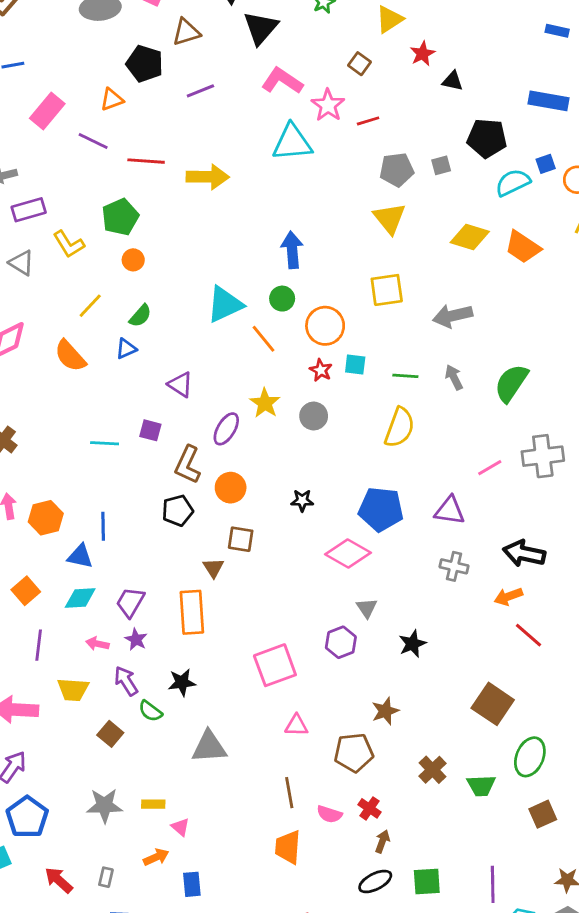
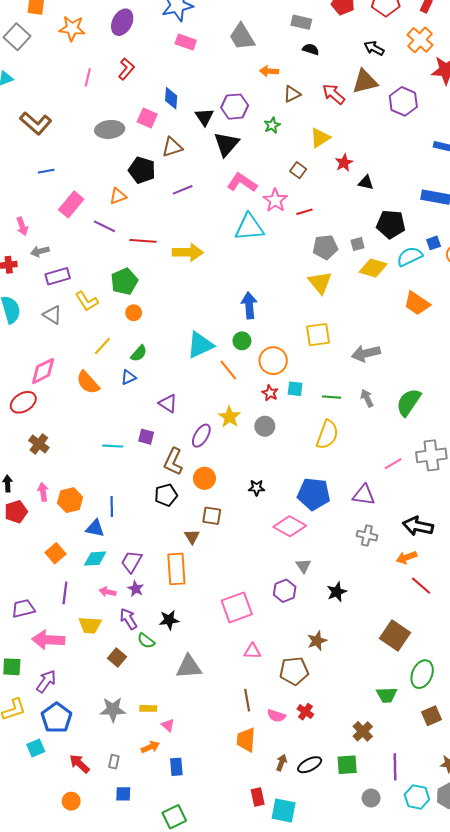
yellow diamond: (470, 237) -> (373, 268), moved
brown cross: (433, 770) -> (363, 731), moved
brown arrow: (382, 841) -> (282, 763), moved

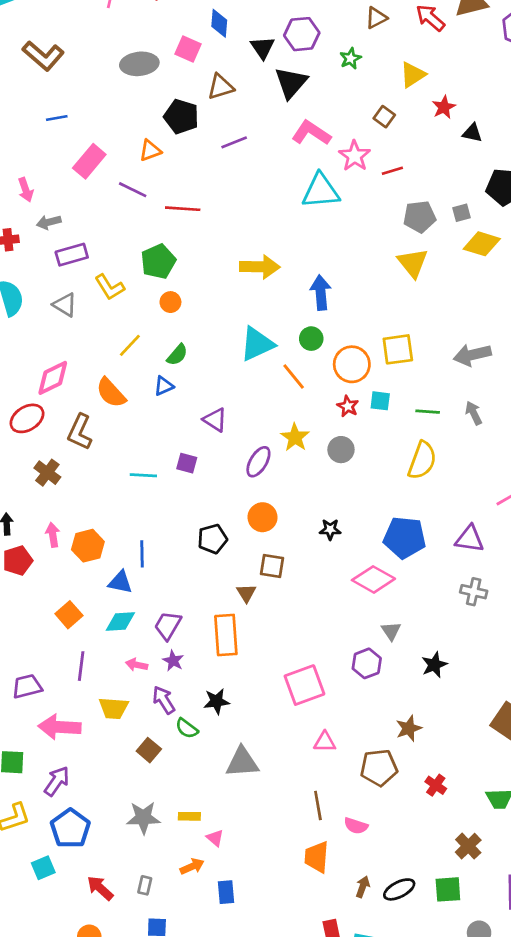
yellow arrow: (188, 252) -> (260, 267), moved
yellow square: (318, 335) -> (398, 349), moved
brown L-shape: (173, 462) -> (80, 432), moved
red cross: (305, 712) -> (436, 785), moved

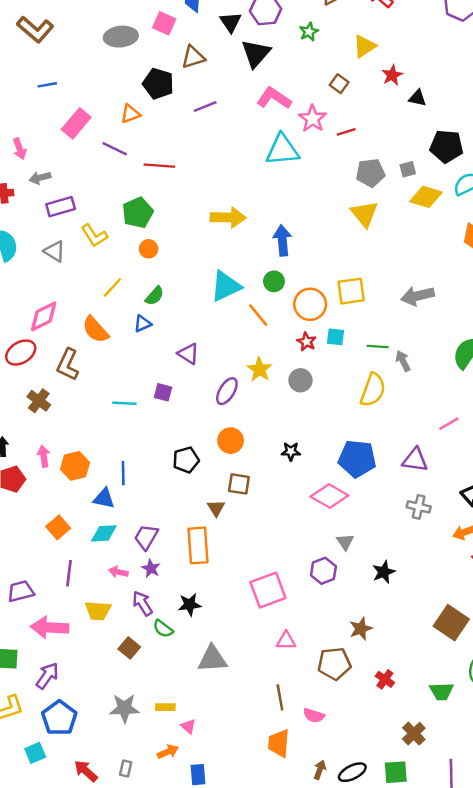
gray arrow: (474, 413) -> (403, 361), moved

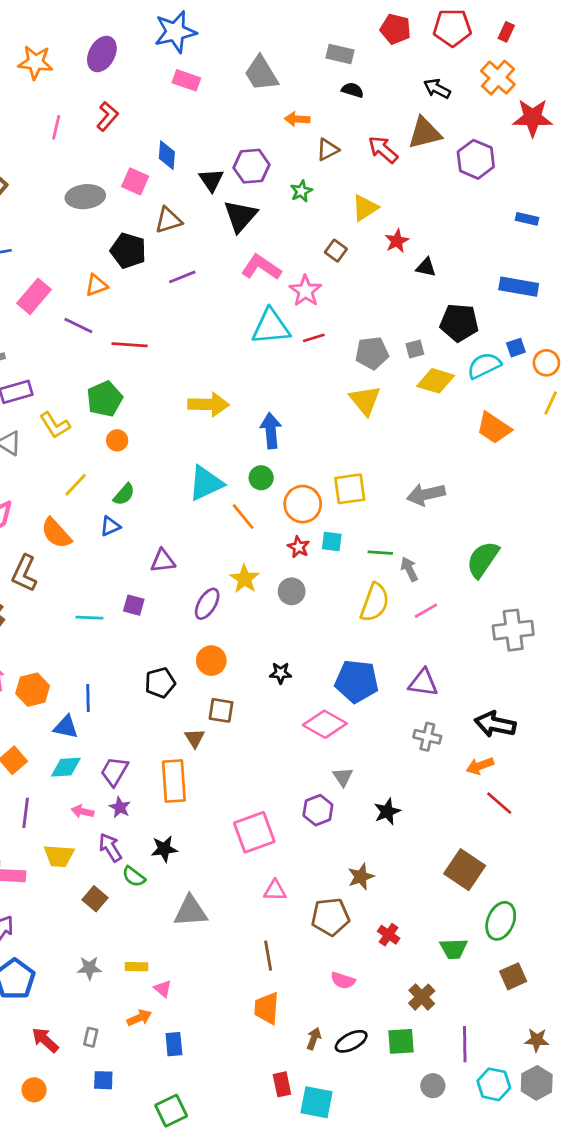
red line: (346, 132) -> (314, 338), moved
purple triangle: (188, 354) -> (163, 561), turned -40
pink line: (449, 424) -> (426, 611), moved
gray star: (124, 708) -> (89, 968), size x0.7
pink semicircle: (314, 716) -> (343, 980), moved

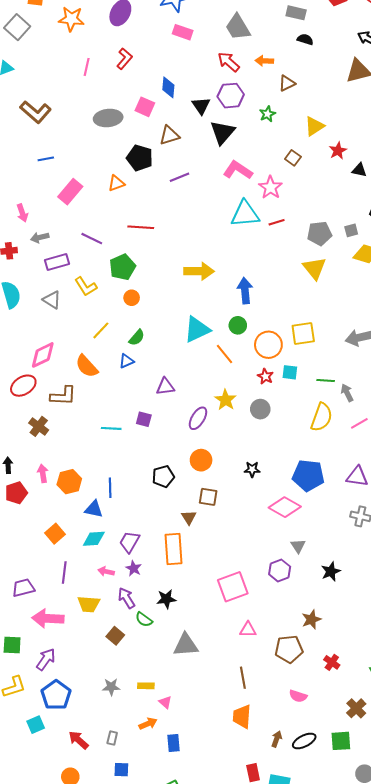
red arrow: (383, 150) -> (229, 62), moved
purple line: (78, 325) -> (92, 239), moved
brown L-shape: (24, 573) -> (63, 396), turned -112

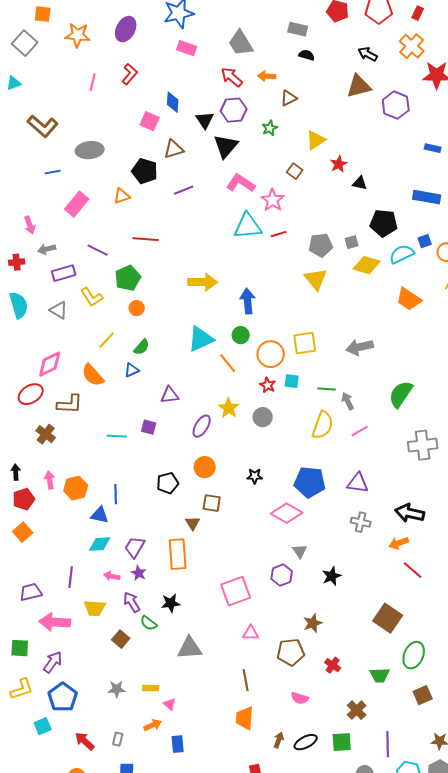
gray ellipse: (108, 118) -> (90, 150), moved
orange square: (55, 534) -> (23, 532), moved

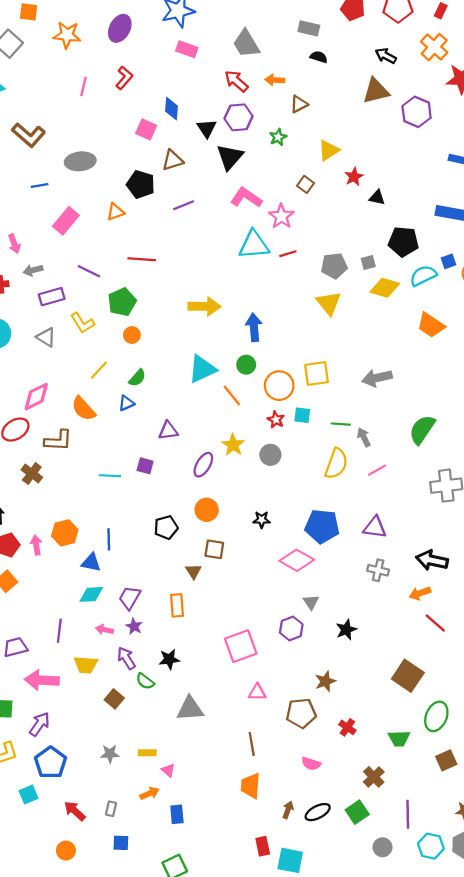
pink arrow: (50, 480) -> (36, 545), moved
orange rectangle: (178, 554) -> (177, 605), size x0.7
green square: (342, 742) -> (357, 812), turned -30

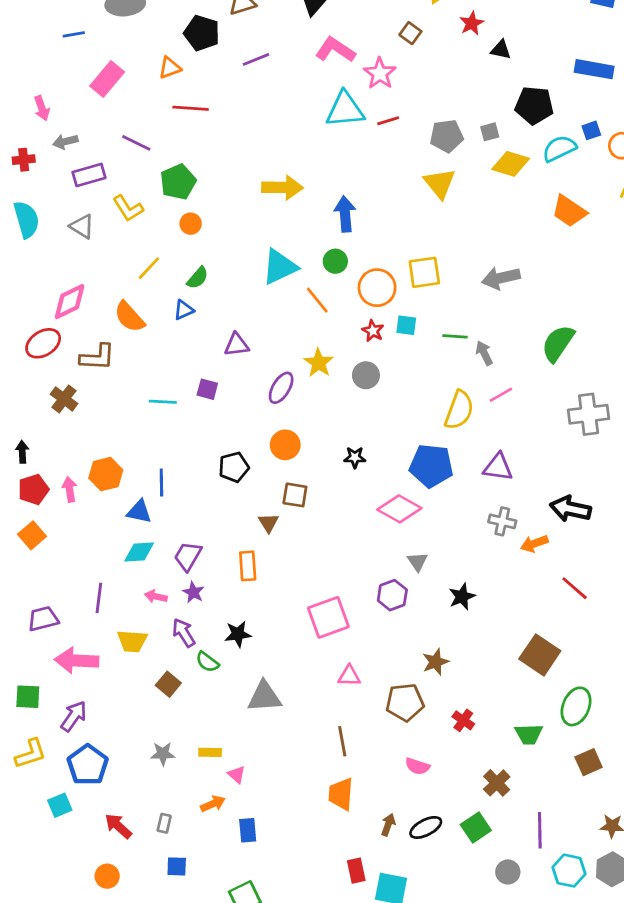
red line: (142, 259) -> (191, 108), moved
yellow semicircle: (336, 464) -> (459, 410), moved
orange arrow: (420, 593) -> (534, 544), moved

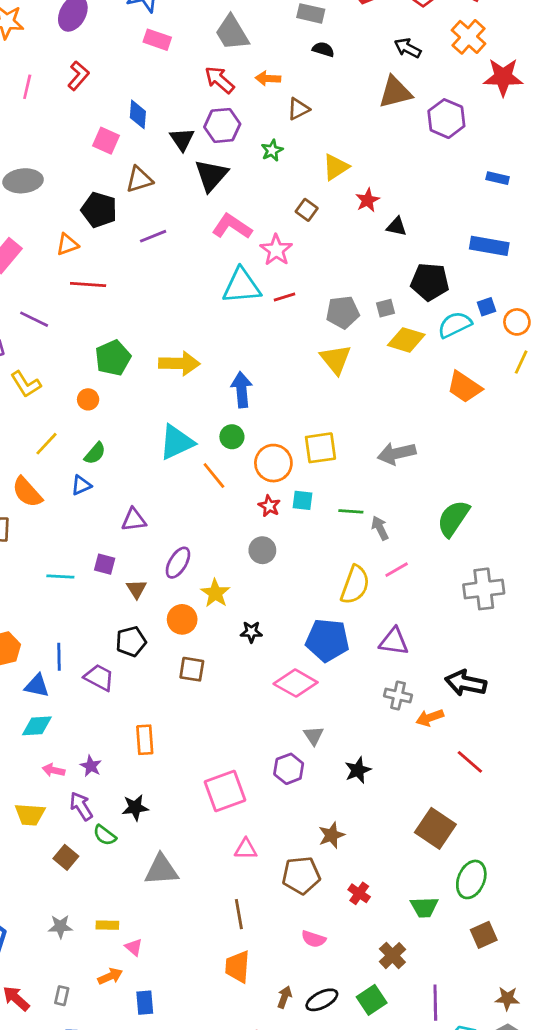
green pentagon: (178, 182) -> (113, 358), moved
yellow star: (319, 363) -> (215, 593), moved
brown triangle: (269, 523) -> (136, 589), moved
purple trapezoid: (188, 556) -> (99, 677), moved, turned 88

